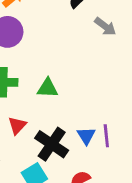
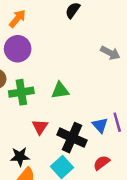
gray arrow: (105, 26) -> (110, 53), moved

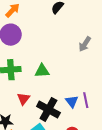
gray arrow: (110, 53) -> (85, 44), turned 91

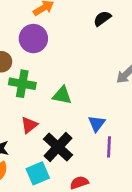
blue triangle: (72, 101) -> (97, 124), moved

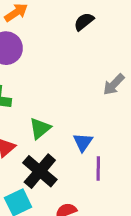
green triangle: (62, 95) -> (40, 128), moved, turned -48

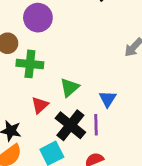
purple line: (98, 168) -> (96, 125), moved

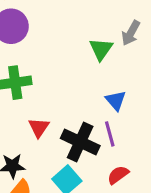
green triangle: (70, 88) -> (101, 49), moved

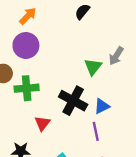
blue triangle: (116, 100) -> (102, 106), turned 42
black cross: (80, 142) -> (73, 101), moved

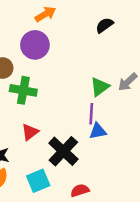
black cross: (73, 101) -> (63, 151), moved
purple line: (96, 131) -> (91, 114), moved

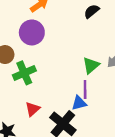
green cross: (23, 90) -> (24, 73), turned -30
blue triangle: (98, 131) -> (79, 103), moved

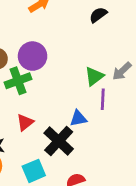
purple circle: (32, 32) -> (33, 56), moved
purple line: (85, 89) -> (103, 99), moved

